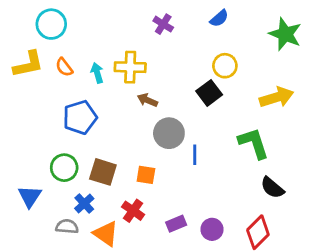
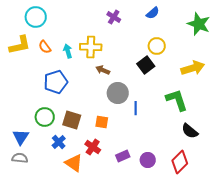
gray semicircle: (67, 226) -> (20, 158), moved

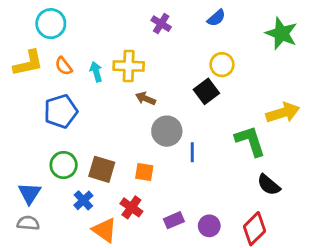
yellow arrow: (193, 68) -> (283, 113), moved
blue pentagon: (56, 82) -> (61, 111), moved

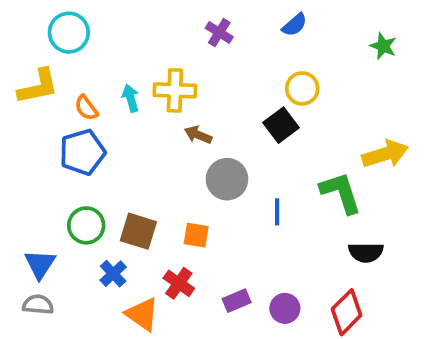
green star: (281, 33) -> (383, 46), size x0.6
orange semicircle: (64, 66) -> (86, 108), moved
blue line: (192, 152) -> (277, 212), moved
black semicircle: (269, 185) -> (366, 252), turned -40

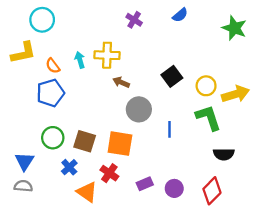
green star: (383, 46) -> (234, 28), size x1.5
yellow circle: (302, 88) -> (206, 86), moved
orange square: (196, 235) -> (120, 144), size x1.6

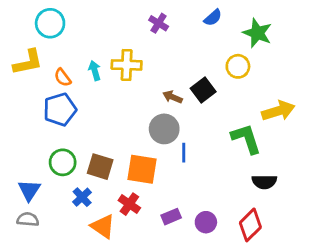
green star: (234, 28) -> (257, 33), moved
brown arrow: (121, 82) -> (173, 97), moved
yellow circle: (206, 86) -> (238, 66), moved
blue line: (170, 129) -> (184, 153), moved

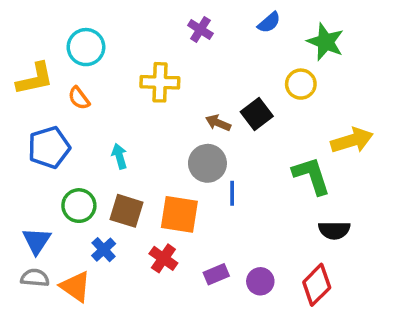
cyan circle: (50, 23) -> (86, 47), moved
cyan arrow: (95, 71) -> (119, 156), moved
blue pentagon: (60, 109) -> (49, 147), moved
orange triangle: (103, 226) -> (75, 287), moved

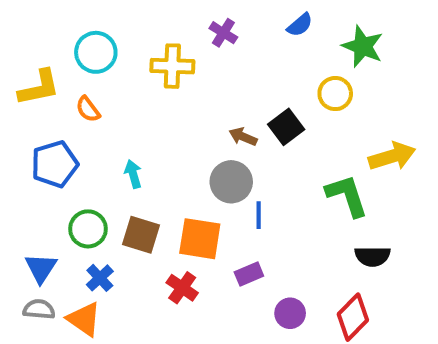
yellow cross: (160, 82) -> (172, 66), moved
blue cross: (104, 250) -> (100, 278), moved
purple rectangle: (216, 274) -> (249, 274), moved

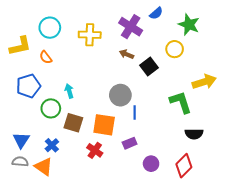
purple cross: (223, 33) -> (131, 27), moved, size x1.6
brown arrow: (243, 137) -> (127, 54), moved
green circle: (88, 229) -> (51, 108), moved

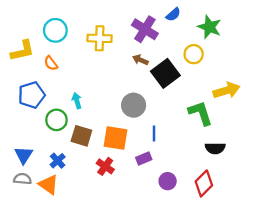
black square: (149, 66) -> (165, 73), size x1.4
blue line: (135, 112) -> (154, 134), moved

